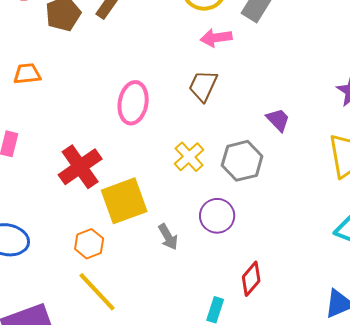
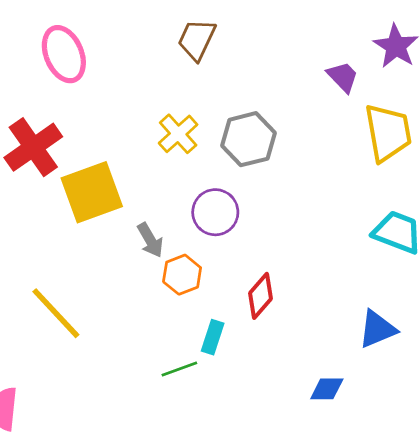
pink ellipse: (133, 103) -> (64, 54), moved, turned -33
purple trapezoid: (278, 120) -> (343, 77), moved
orange hexagon: (89, 244) -> (182, 275), moved

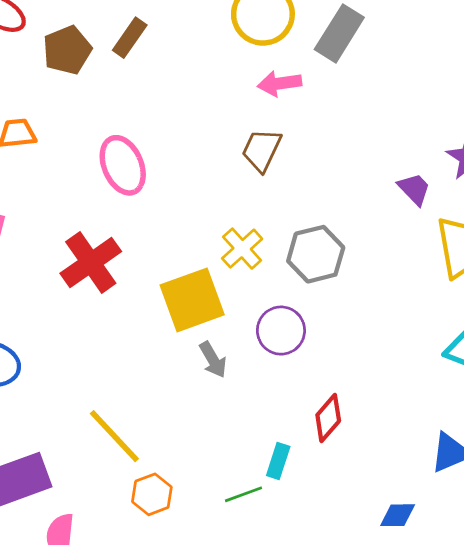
yellow square: (92, 192) -> (192, 300), moved
orange hexagon: (182, 275) -> (152, 494), moved

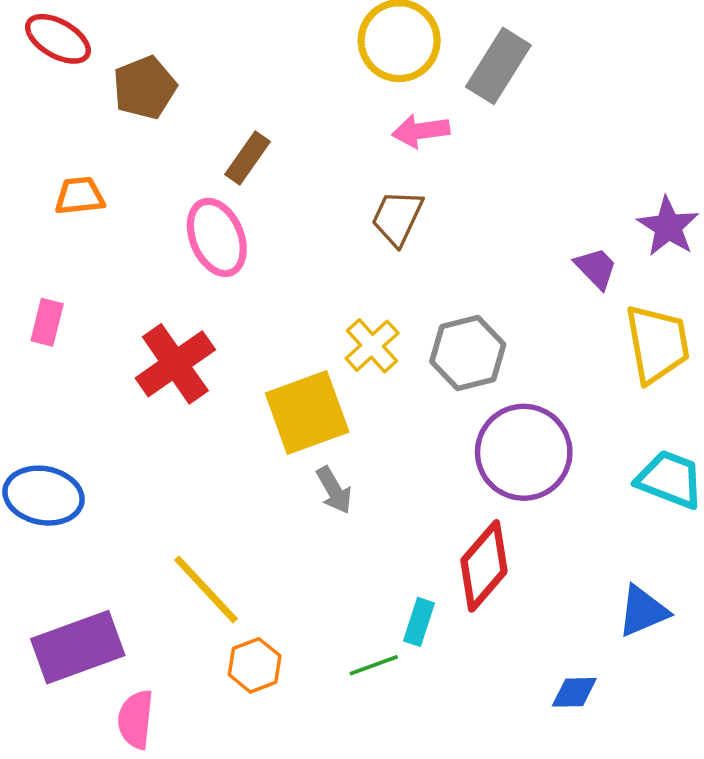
brown rectangle: (130, 38) -> (247, 158), moved
purple circle: (281, 331) -> (524, 452), moved, size x1.5
red diamond: (328, 418) -> (484, 566), size x1.4

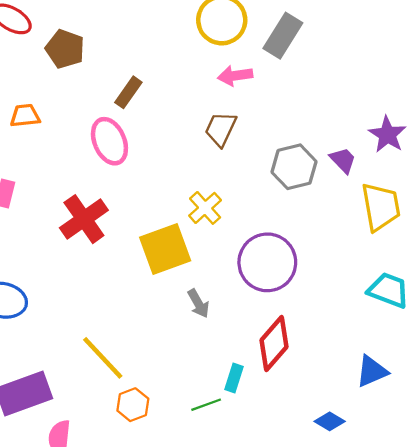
brown pentagon: (145, 88) -> (65, 49), turned -30
gray hexagon: (468, 353) -> (294, 167), moved
purple circle: (524, 452) -> (267, 262), moved
gray arrow: (334, 490) -> (198, 304), moved
blue diamond: (574, 692) -> (330, 421), turned 32

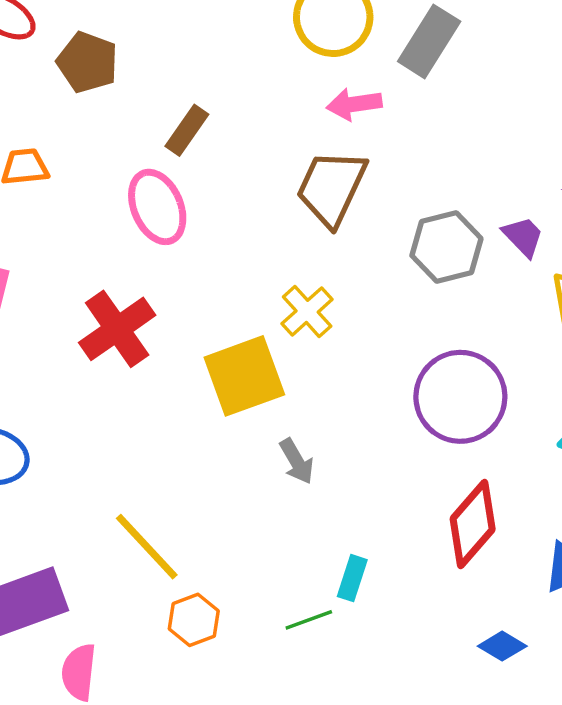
brown trapezoid: (221, 129) -> (331, 188), size x1.4
purple circle: (267, 262) -> (460, 397), moved
red diamond: (274, 344) -> (473, 524), moved

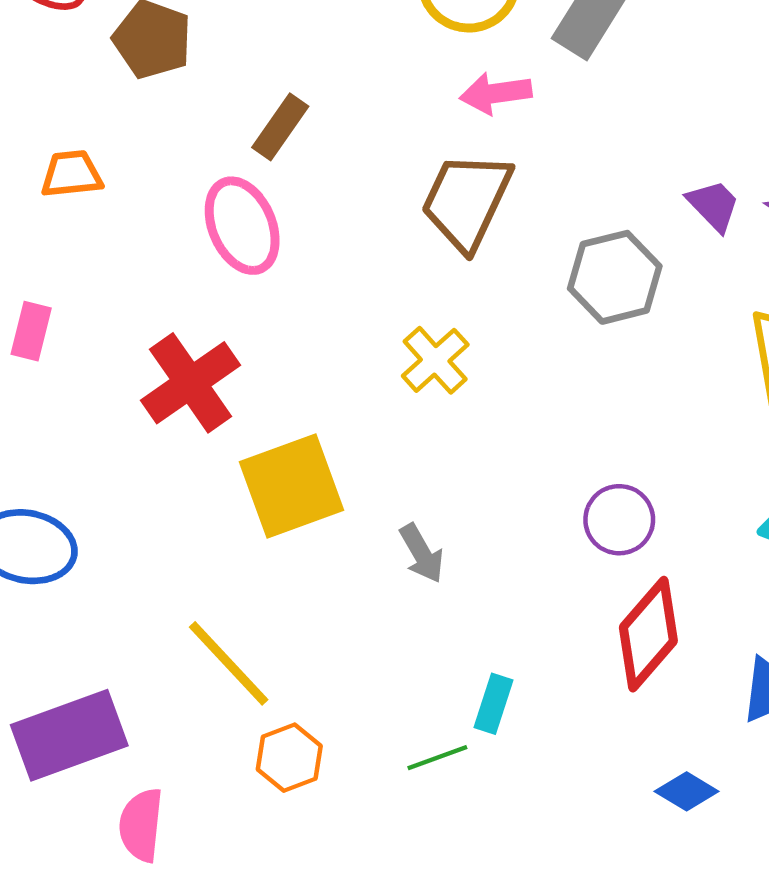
purple trapezoid: (523, 237) -> (713, 205), moved
yellow square: (244, 376) -> (292, 486), moved
purple circle: (460, 397) -> (619, 520), moved, size x0.6

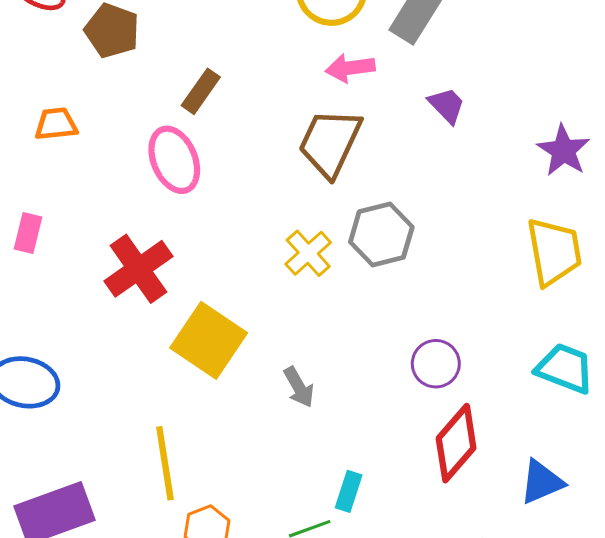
purple trapezoid: (713, 205) -> (447, 105), moved
gray hexagon: (615, 277) -> (381, 235), moved
yellow square: (292, 486) -> (209, 340), turned -36
yellow line: (229, 663) -> (165, 463), turned 34

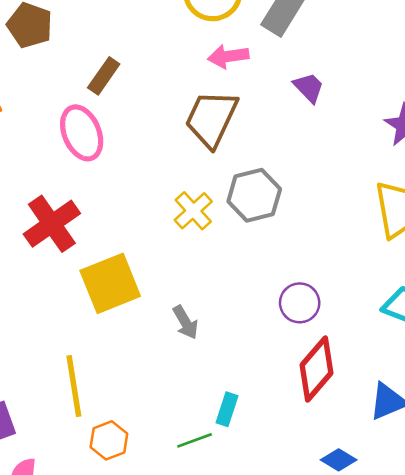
yellow square: (209, 340) -> (110, 283), turned 34

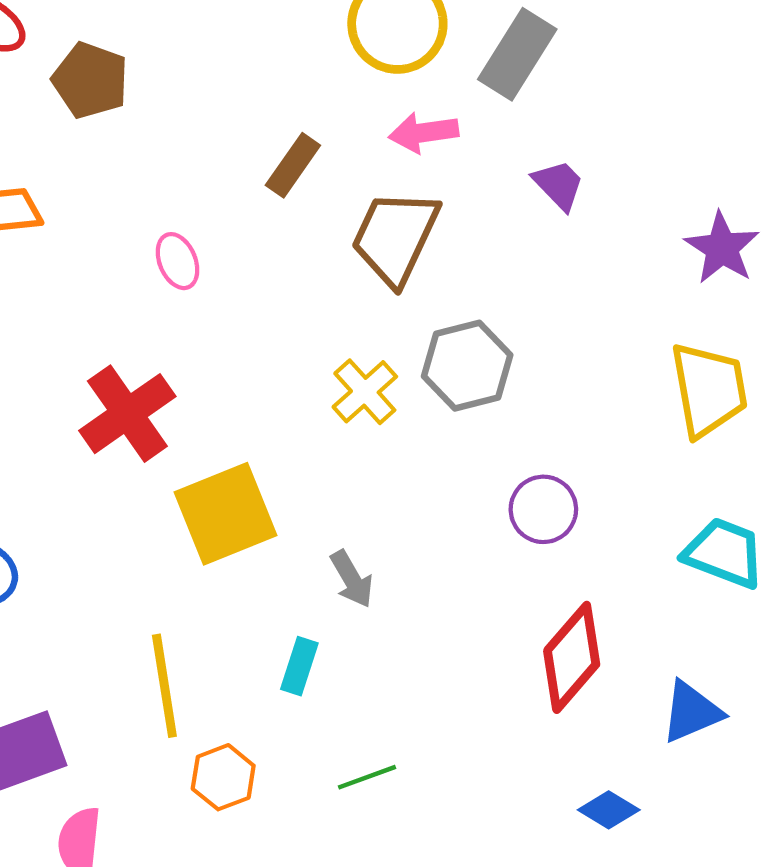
brown rectangle: (104, 76) -> (293, 165), moved
pink ellipse: (82, 133) -> (177, 261), size x0.6
purple circle: (300, 303) -> (543, 509), moved
cyan rectangle: (227, 409) -> (299, 666), moved

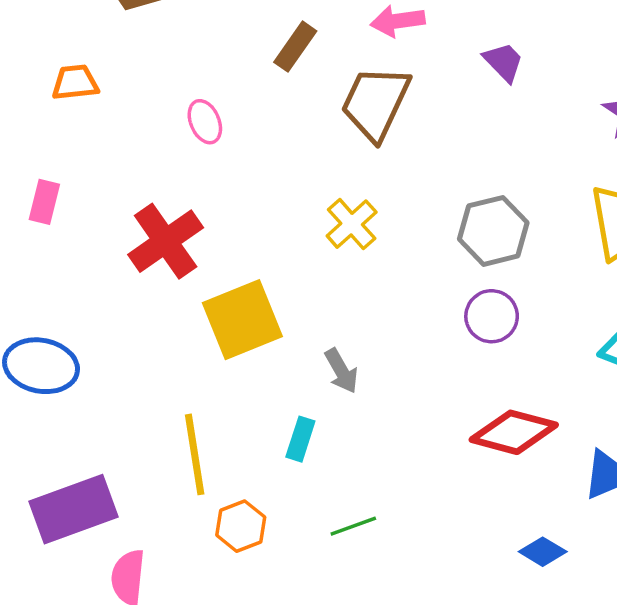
gray hexagon: (467, 366) -> (493, 231), moved
red diamond: (572, 657) -> (514, 432), turned 64

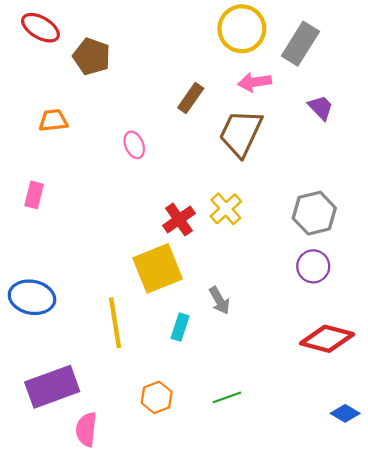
red cross: (166, 241) -> (179, 219), moved, size x0.7
cyan rectangle: (300, 439) -> (180, 327), moved
yellow line: (195, 454) -> (115, 323), moved

